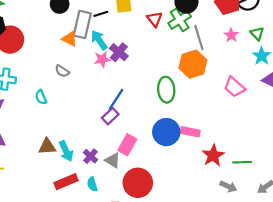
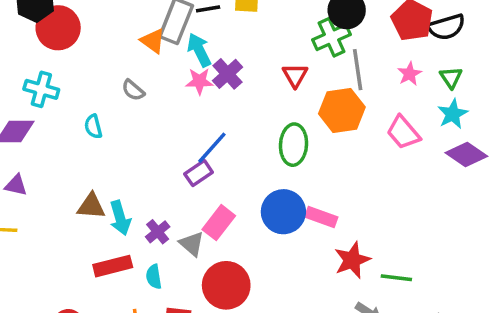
red triangle: (155, 19) -> (295, 75), moved
pink trapezoid: (234, 87) -> (403, 132), moved

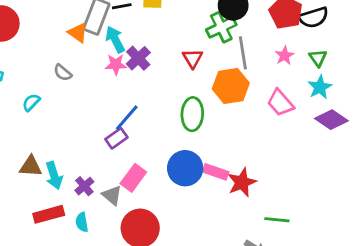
cyan semicircle: (93, 126) -> (31, 102), turned 60
red star: (352, 260) -> (242, 182), moved

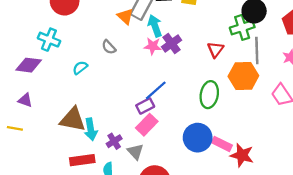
brown triangle: (31, 166) -> (73, 119), size x1.4
pink rectangle: (133, 178) -> (147, 125), moved
red star: (242, 182) -> (242, 155), turned 30

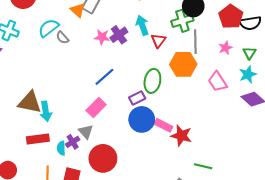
cyan arrow: (155, 26) -> (142, 25), moved
cyan semicircle: (80, 68) -> (49, 28), moved, size x1.5
purple rectangle: (145, 106) -> (137, 98), moved
purple cross: (114, 141) -> (73, 142), moved

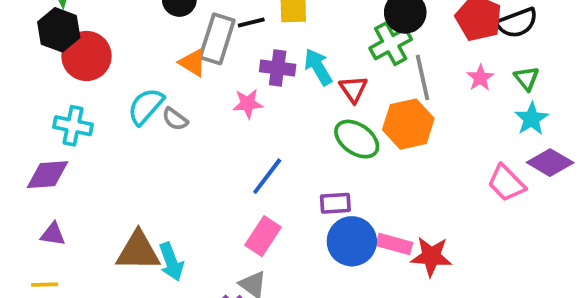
purple cross: (119, 35) -> (278, 68), moved, turned -36
green ellipse: (152, 81) -> (357, 139), moved, turned -55
pink trapezoid: (218, 82) -> (506, 183), moved
purple rectangle: (137, 98) -> (335, 203), turned 35

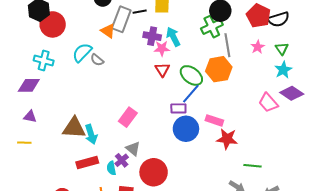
red triangle: (353, 89) -> (162, 70), moved
pink star: (248, 104) -> (162, 48), moved
blue line: (267, 176) -> (191, 94), moved
pink rectangle: (263, 236) -> (128, 117), moved
pink rectangle: (394, 244) -> (214, 120), moved

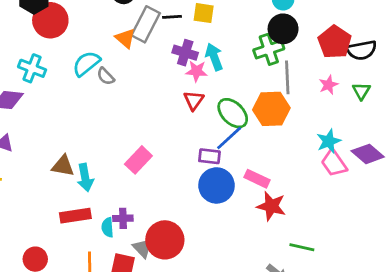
cyan star: (283, 70) -> (329, 141), moved
brown triangle: (74, 128) -> (63, 166), size x0.7
gray triangle: (133, 149) -> (143, 248), moved
purple cross: (122, 160) -> (123, 218), turned 32

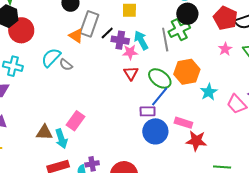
black line: (172, 17) -> (107, 33), moved, turned -32
gray line: (287, 77) -> (165, 40), moved
cyan star: (329, 141) -> (209, 92), moved
pink rectangle: (138, 160) -> (75, 121), moved

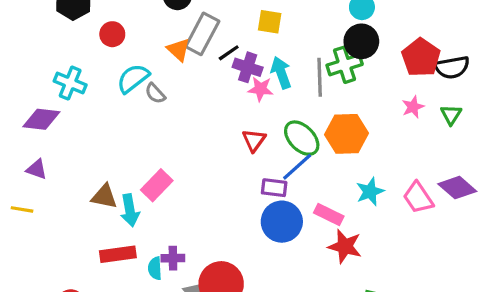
red circle: (21, 30) -> (112, 34), moved, size x0.6
red triangle: (131, 73) -> (254, 140), moved
cyan star: (209, 92) -> (370, 192), moved

